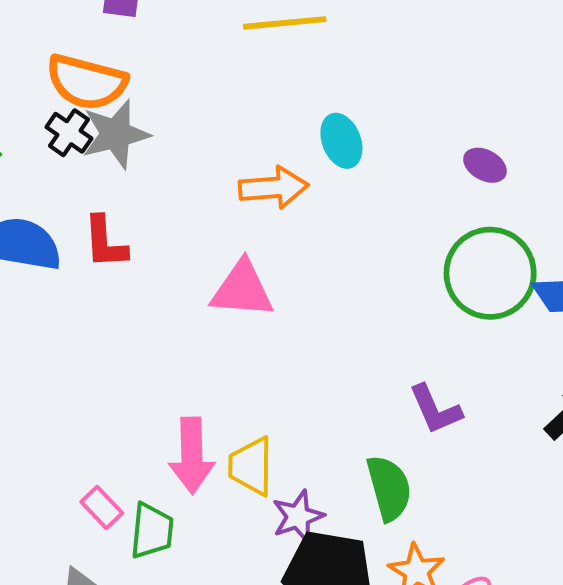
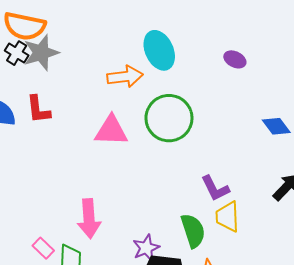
cyan ellipse: (341, 141) -> (159, 50), size x1.4
green circle: (490, 273) -> (169, 118), moved
yellow trapezoid: (251, 466) -> (228, 217), moved

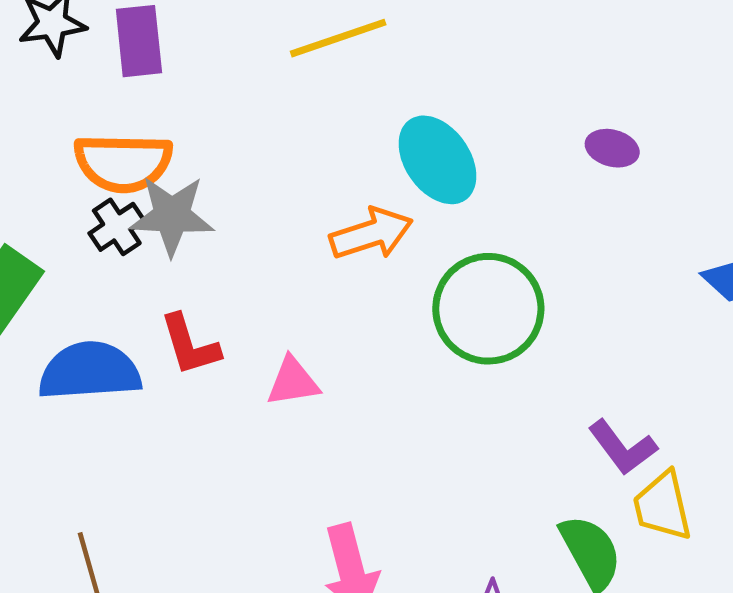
black cross: (17, 53) -> (117, 227), turned 35
gray star: (41, 53) -> (172, 216), turned 30
pink triangle: (111, 131) -> (293, 382), moved, size x0.7

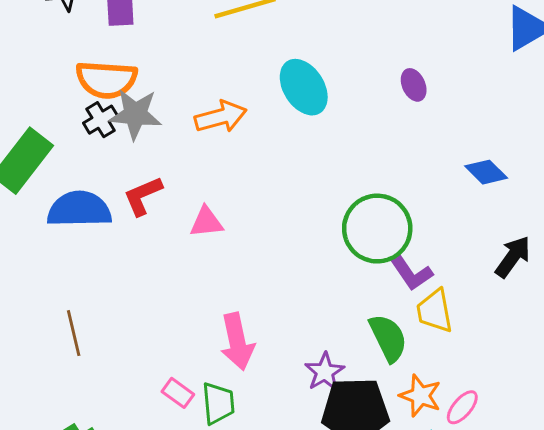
purple ellipse: (612, 148) -> (414, 85), turned 48
orange arrow: (371, 234) -> (221, 117), moved
green circle: (488, 309) -> (377, 229), moved
red L-shape: (190, 345) -> (143, 196), turned 81

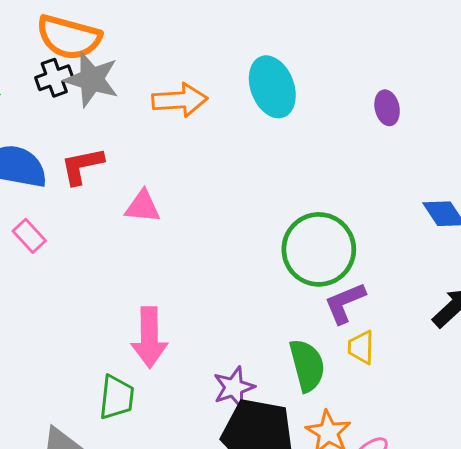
purple L-shape: (411, 273) -> (345, 303), turned 90
yellow trapezoid: (435, 311) -> (361, 347), size x0.7
pink rectangle: (178, 393) -> (29, 236), moved

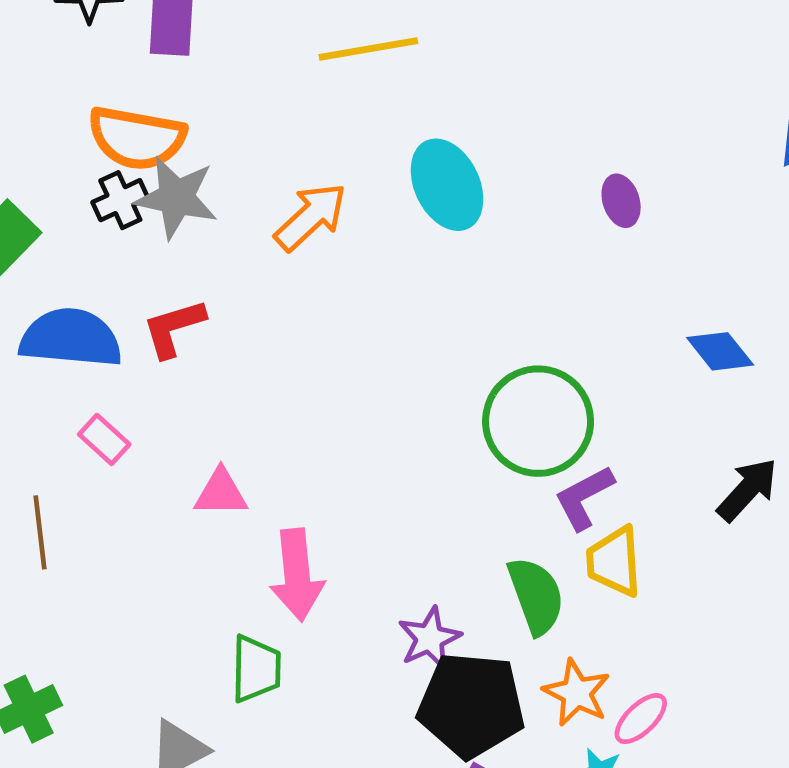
orange arrow: (180, 100) -> (311, 217), turned -34
pink triangle: (143, 206) -> (221, 493), moved
yellow trapezoid: (361, 347) -> (614, 561), size x1.4

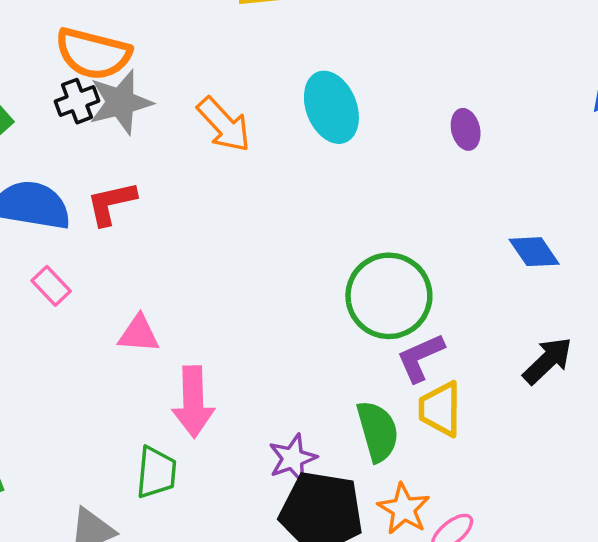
gray star: (176, 198) -> (121, 102), turned -30
orange arrow: (311, 217) -> (224, 125), turned 86

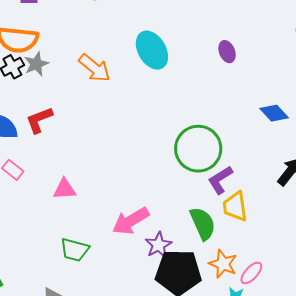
gray star: (121, 102) -> (36, 64), size x0.7
pink arrow: (193, 402) -> (131, 221), moved, turned 69
green trapezoid: (156, 472) -> (75, 250), moved, turned 108

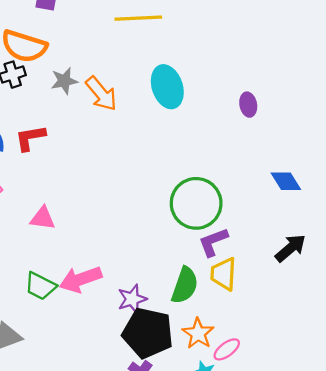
gray star: (36, 64) -> (64, 81), moved
pink arrow: (131, 221) -> (81, 279), moved
green semicircle: (203, 224) -> (185, 285), turned 32

